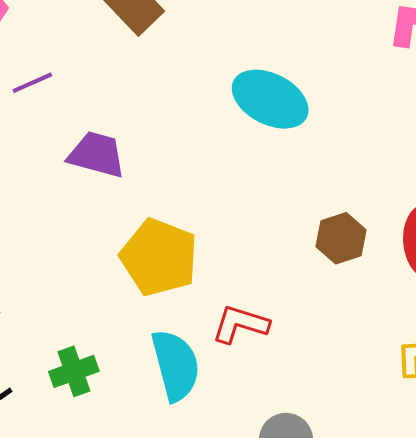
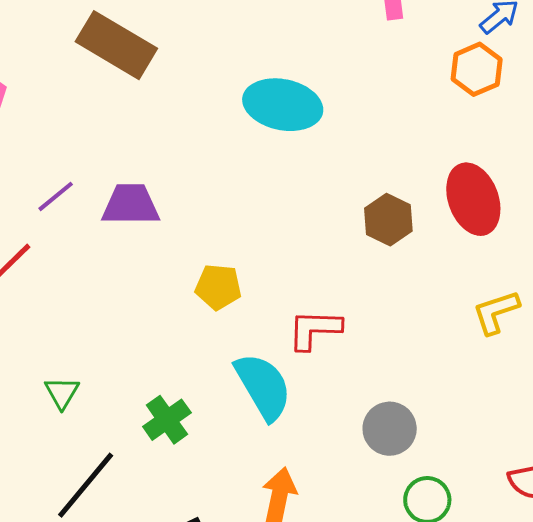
purple line: (32, 83) -> (56, 196), moved
yellow pentagon: (159, 257) -> (218, 287), size x0.6

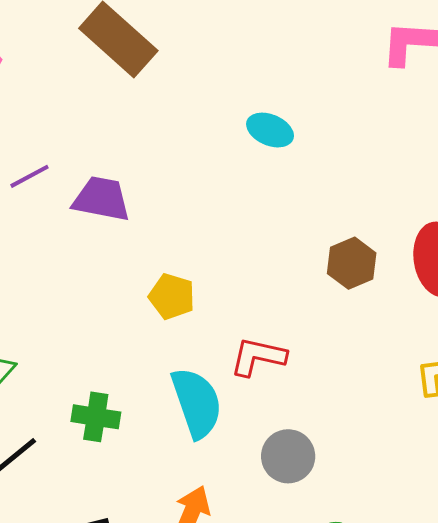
cyan ellipse: (283, 105) -> (270, 130), size x0.6
green cross: (167, 420) -> (96, 417), turned 33
gray circle: (390, 429) -> (288, 456), moved

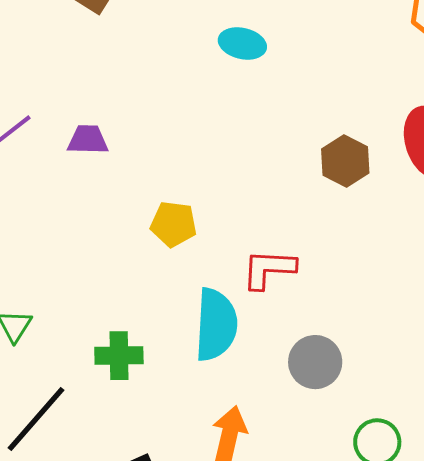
purple trapezoid: (101, 199) -> (88, 140), size x0.7
cyan semicircle: (197, 403) -> (216, 325), turned 32

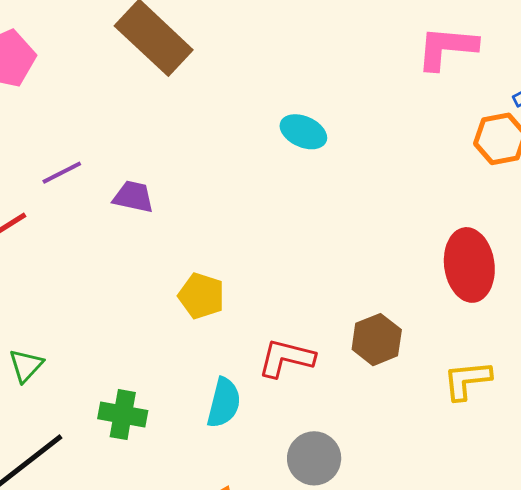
brown hexagon: (345, 161) -> (377, 340), moved
cyan semicircle: (216, 325) -> (224, 403), size x0.7

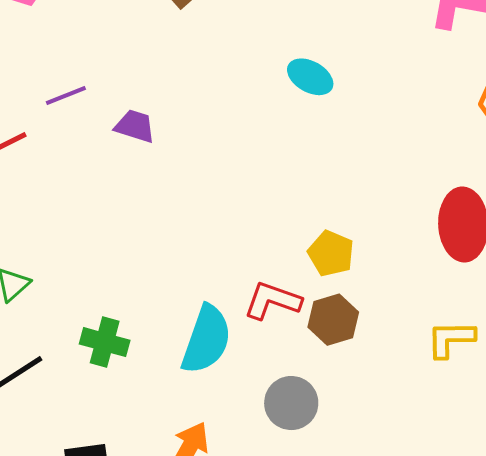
yellow pentagon: (201, 296) -> (331, 253), moved
brown hexagon: (377, 340) -> (333, 320), moved
cyan semicircle: (224, 403) -> (206, 339), size x1.4

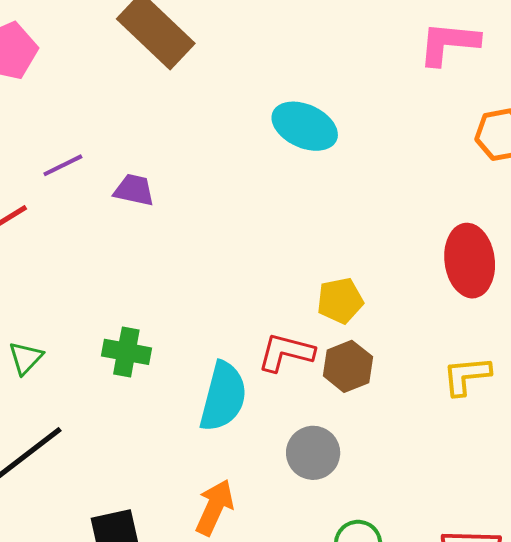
cyan ellipse: (310, 77) -> (305, 126), size x1.4
yellow pentagon: (331, 253) -> (340, 301), turned -30
green cross: (105, 342) -> (126, 352), moved

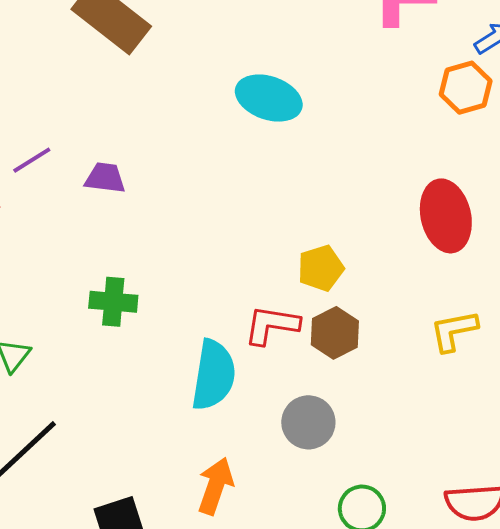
green cross: (126, 352) -> (113, 302), moved

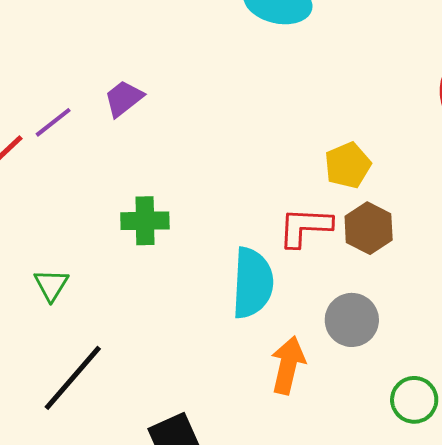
purple line: (32, 160) -> (53, 122), moved
purple trapezoid: (105, 178) -> (124, 98), turned -39
orange arrow: (216, 486) -> (288, 365), moved

